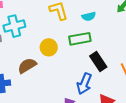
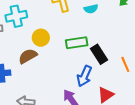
green rectangle: (80, 39) -> (77, 43), moved
yellow circle: (49, 47) -> (41, 38), moved

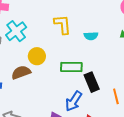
cyan cross: (16, 16) -> (16, 31), turned -35

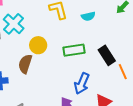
brown semicircle: (21, 72) -> (25, 64), turned -42
black rectangle: (92, 82) -> (107, 55), moved

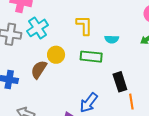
green rectangle: (74, 50) -> (91, 57), moved

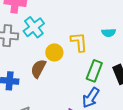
yellow L-shape: (84, 25) -> (79, 42), moved
green rectangle: (91, 57) -> (94, 71), moved, turned -70

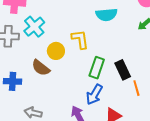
cyan semicircle: (109, 33) -> (106, 15), moved, size x1.5
brown semicircle: (38, 69) -> (41, 68), turned -78

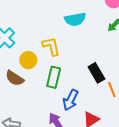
green rectangle: (97, 68) -> (54, 77), moved

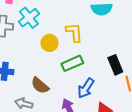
green rectangle: (54, 77) -> (72, 63), turned 45
brown semicircle: (15, 78) -> (40, 85), moved

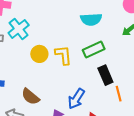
yellow L-shape: (74, 32) -> (63, 55), moved
green rectangle: (72, 63) -> (94, 50), moved

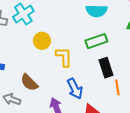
yellow L-shape: (63, 55) -> (64, 57), moved
blue arrow: (76, 99) -> (75, 89), turned -65

